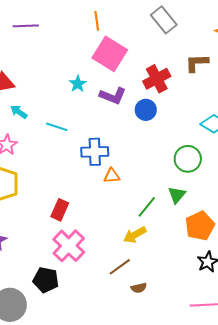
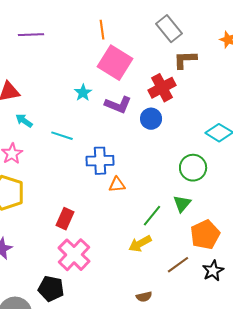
brown L-shape: (197, 63) -> (185, 60), moved
brown line: (120, 267) -> (178, 265), moved

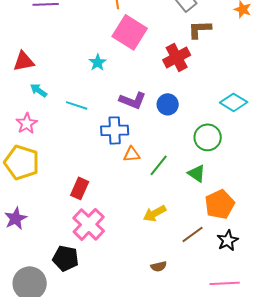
purple L-shape: (118, 105) -> (133, 100), moved
blue circle: (151, 119) -> (168, 104), moved
green triangle: (182, 204) -> (197, 173), turned -36
green line: (152, 216) -> (159, 165), moved

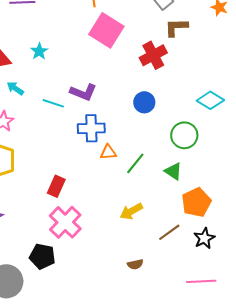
cyan star: (98, 62) -> (39, 51), moved
purple L-shape: (133, 100) -> (83, 92), moved

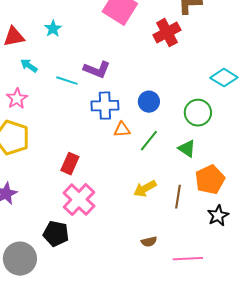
blue circle: (144, 102) -> (149, 102), moved
brown line: (169, 232) -> (178, 197), moved, turned -45
pink line: (201, 281) -> (188, 259), moved

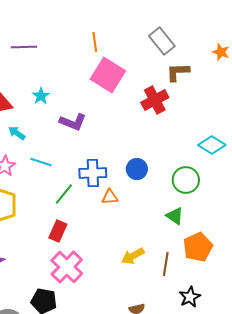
purple L-shape: (97, 70) -> (73, 122), moved
cyan line: (67, 81) -> (41, 162), moved
green line: (149, 141) -> (64, 194), moved
black star: (218, 216) -> (190, 297), moved

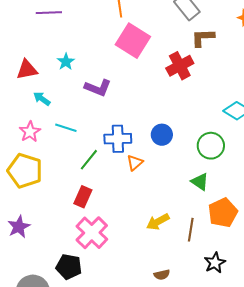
orange triangle: (110, 197) -> (135, 163), turned -36

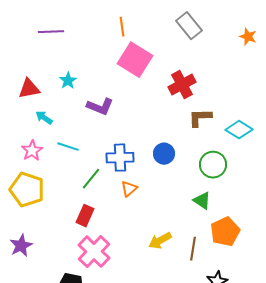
brown L-shape: (203, 38) -> (200, 118), moved
orange triangle: (135, 163) -> (129, 189), moved

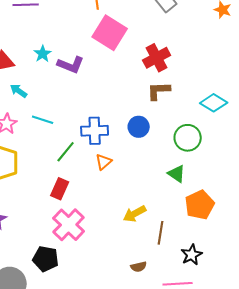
purple L-shape: (100, 107) -> (71, 65), moved
brown L-shape: (200, 118) -> (159, 91), moved
brown line: (193, 249) -> (161, 233), moved

